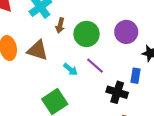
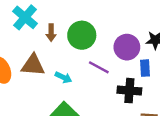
purple circle: (126, 32) -> (127, 47), moved
cyan arrow: (70, 69) -> (63, 77), moved

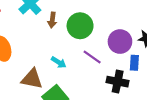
brown triangle: (33, 65) -> (32, 79), moved

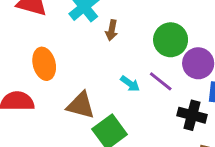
green circle: (80, 26) -> (171, 40), moved
cyan arrow: (59, 62) -> (130, 84), moved

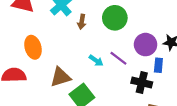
green circle: (171, 40) -> (115, 18), moved
brown triangle: (81, 105) -> (60, 77), turned -30

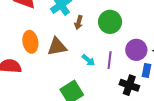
purple line: (118, 58) -> (110, 60), turned 54
brown triangle: (60, 77) -> (57, 47), moved

